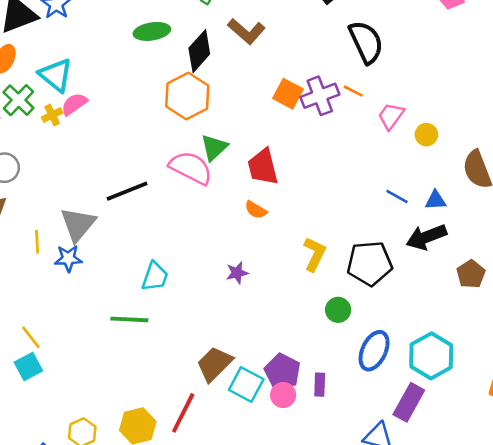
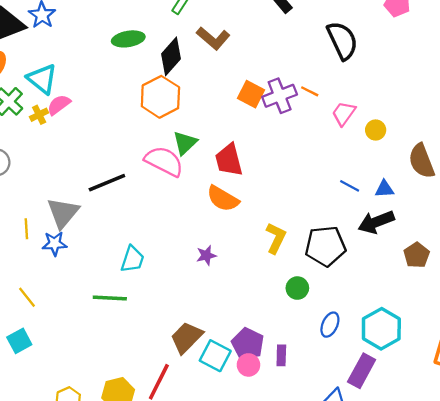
black semicircle: (366, 42) -> (342, 40), moved
orange semicircle: (256, 210) -> (223, 199), size x1.6
yellow line: (31, 337) -> (27, 297), moved
blue ellipse: (374, 351) -> (330, 325), size x0.7

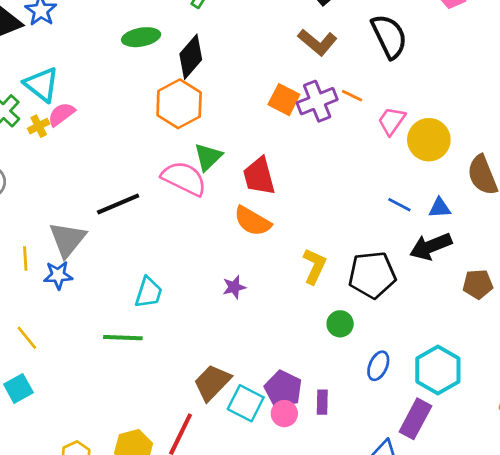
brown L-shape: (213, 38) -> (317, 42), moved
yellow circle: (376, 130) -> (429, 140), size x1.8
brown pentagon: (417, 255) -> (478, 284), turned 30

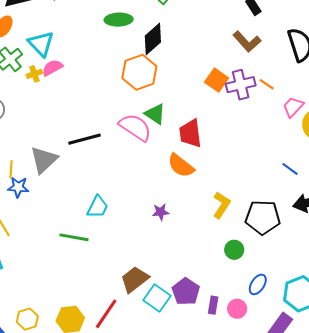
green triangle: (208, 157) -> (155, 114), turned -50
blue star: (58, 275) -> (18, 187), moved
pink circle: (284, 414) -> (237, 309), moved

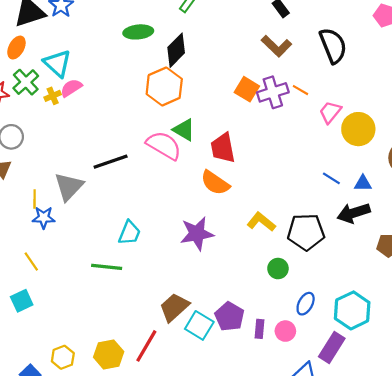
yellow L-shape: (222, 205) -> (261, 222), turned -80
purple star: (161, 212) -> (197, 234), size x1.8

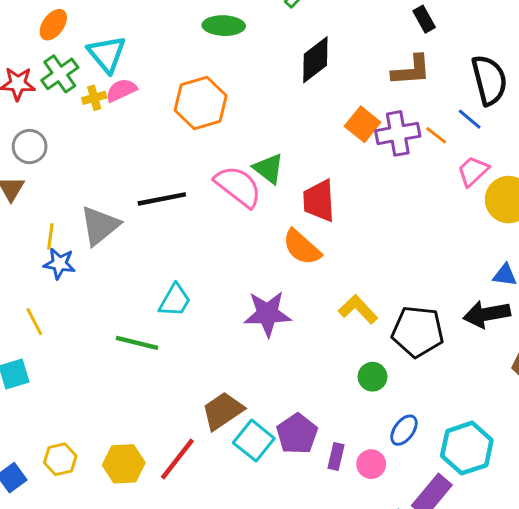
brown L-shape: (276, 46) -> (411, 70), turned -56
black diamond: (176, 50) -> (315, 60), moved
orange hexagon: (164, 86) -> (201, 103), moved
blue line: (331, 178) -> (470, 119), moved

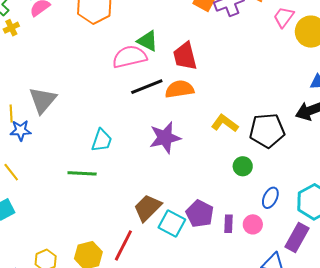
yellow cross: (94, 98) -> (11, 28), moved
pink semicircle: (238, 186) -> (130, 57), turned -40
black line: (162, 199) -> (147, 87), moved
orange semicircle: (302, 247) -> (179, 89), turned 140

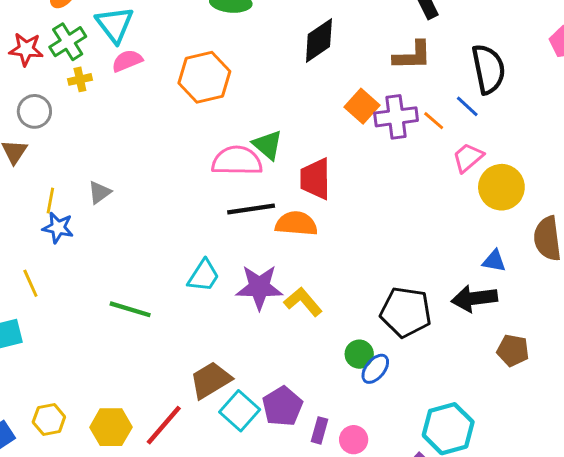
gray triangle: (43, 100) -> (99, 192), size x0.6
yellow L-shape: (225, 123) -> (303, 302), moved
cyan trapezoid: (102, 140) -> (203, 276), moved
blue ellipse: (270, 198) -> (375, 369), moved

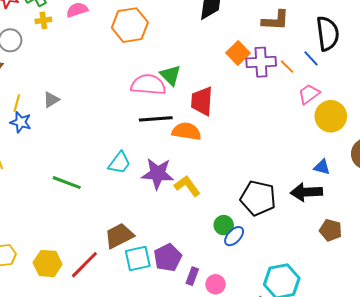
cyan square: (240, 411) -> (138, 259), turned 32

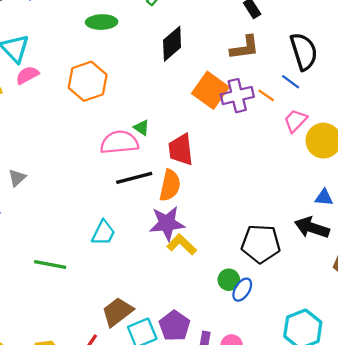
orange square: (238, 53) -> (210, 90), size x1.4
green triangle: (170, 75) -> (142, 128), size x0.7
orange semicircle: (186, 131) -> (170, 185), turned 104
purple star: (158, 174) -> (167, 223), moved
black arrow: (306, 192) -> (312, 228), turned 32

